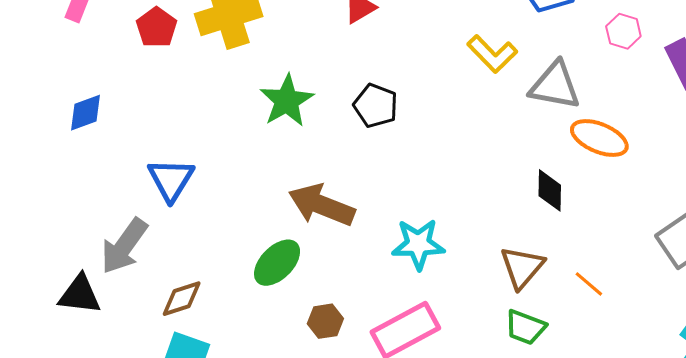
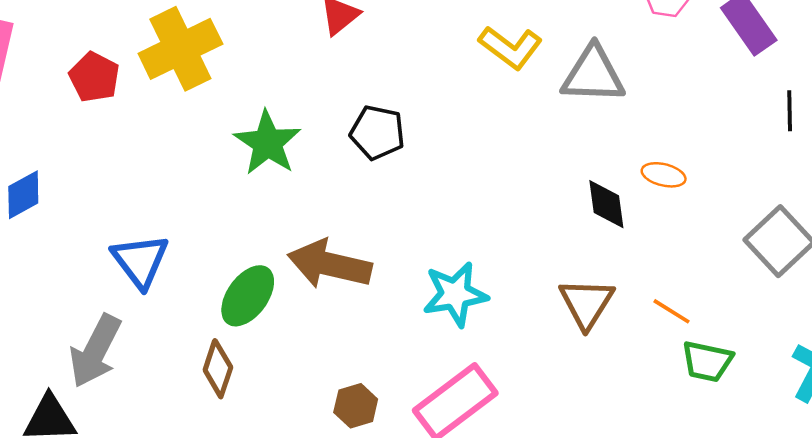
orange ellipse: (599, 138) -> (664, 175), moved, size x0.6
green ellipse: (277, 263) -> (248, 296), moved
brown diamond: (182, 299) -> (218, 369), moved, turned -45
green trapezoid: (525, 327) -> (707, 361), moved

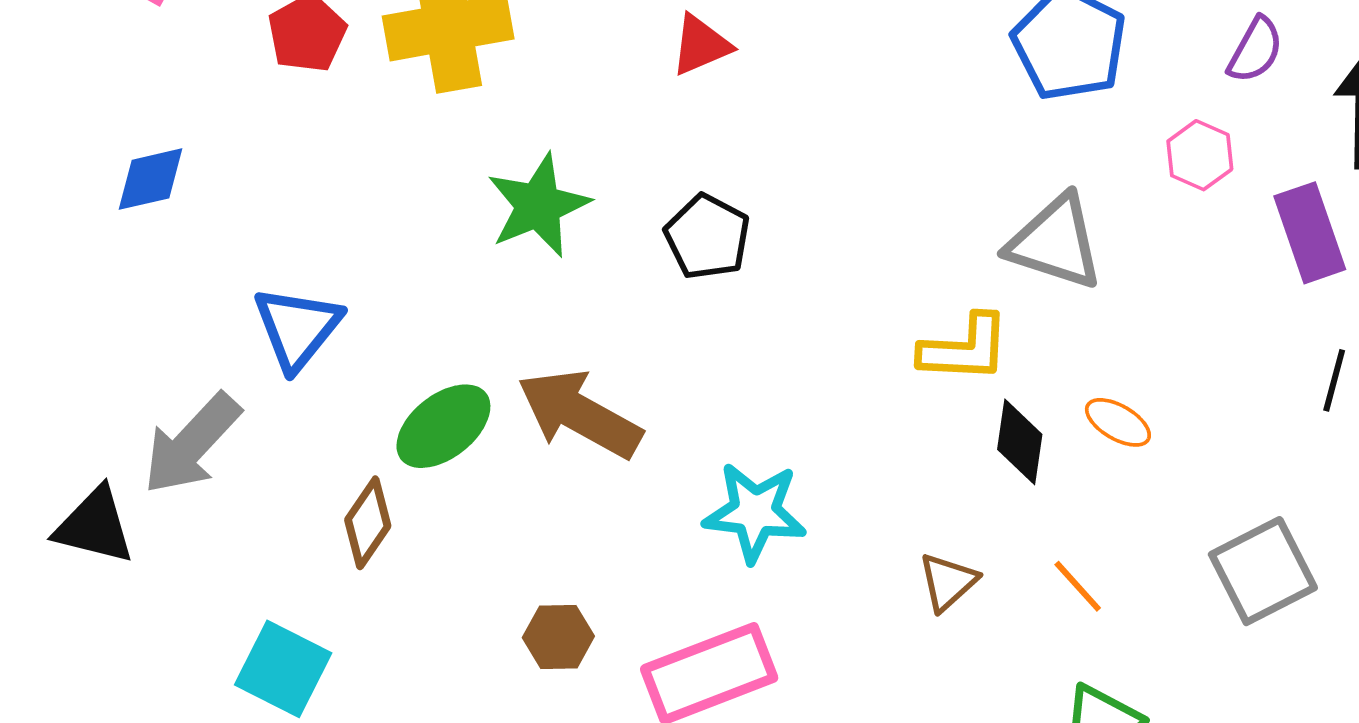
yellow L-shape: (511, 47) -> (965, 349), moved, turned -50
brown triangle: (587, 303) -> (948, 582), size x0.7
orange line: (671, 311) -> (1078, 586), moved

